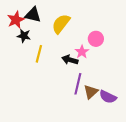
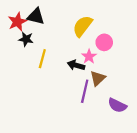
yellow semicircle: (61, 24) -> (82, 26), moved
brown triangle: (91, 92) -> (98, 78), moved

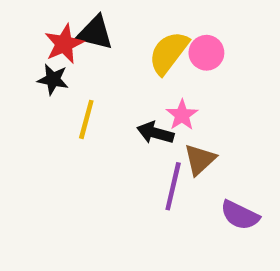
black triangle: (36, 16) -> (95, 33), moved
red star: (17, 22) -> (64, 44), moved
pink circle: (104, 42) -> (206, 53), moved

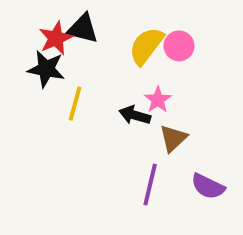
black star: (53, 79) -> (46, 69), size x1.4
purple line: (173, 186) -> (150, 184), moved

